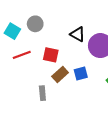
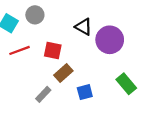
blue square: (81, 73) -> (85, 92), moved
gray rectangle: (42, 93) -> (43, 94), turned 48

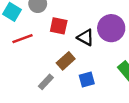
black triangle: (84, 27) -> (86, 37), moved
red square: (53, 50) -> (59, 26), moved

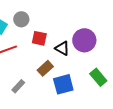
blue square: (87, 80) -> (63, 84), size x1.5
gray rectangle: (46, 82) -> (18, 86), moved

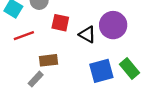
brown rectangle: (45, 68) -> (49, 60), moved, turned 35
blue square: (63, 84) -> (101, 71), moved

